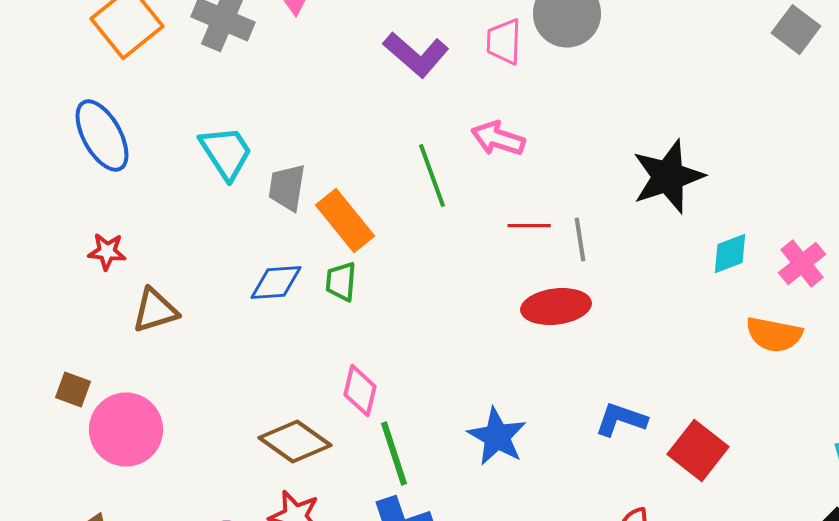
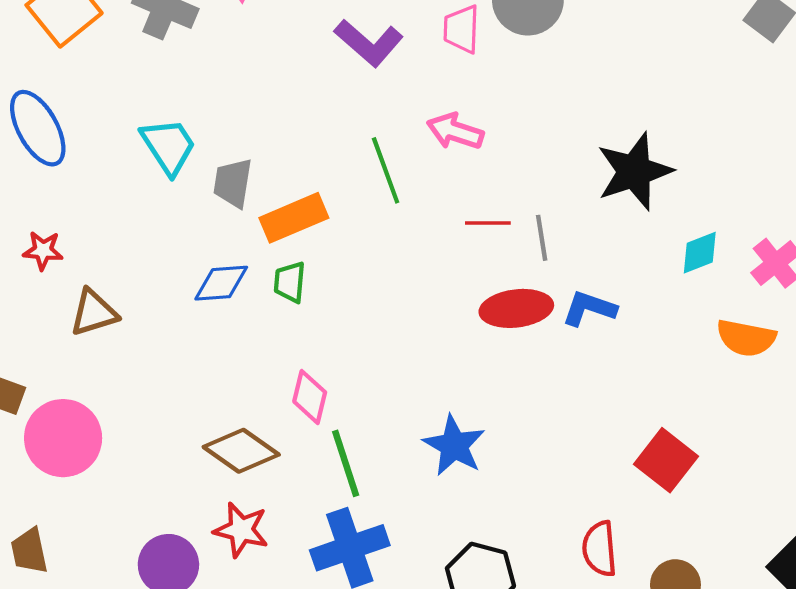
orange rectangle: (345, 221) -> (294, 218), turned -74
blue L-shape: (621, 420) -> (589, 308), moved

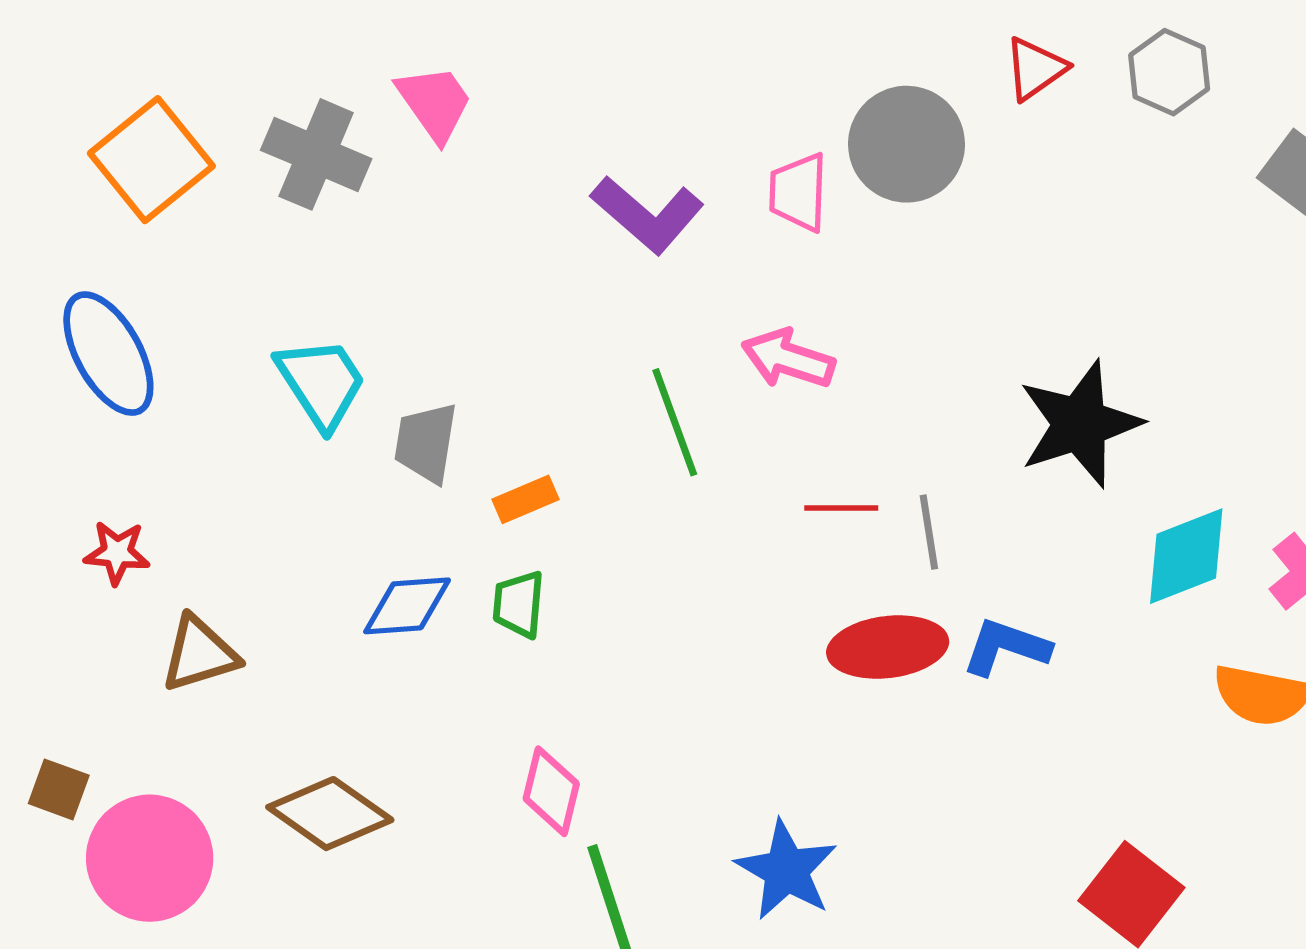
orange rectangle: (294, 218) -> (525, 499), size x0.6
cyan diamond: (700, 253) -> (1186, 556), size x1.4
brown diamond: (241, 451) -> (330, 814), moved

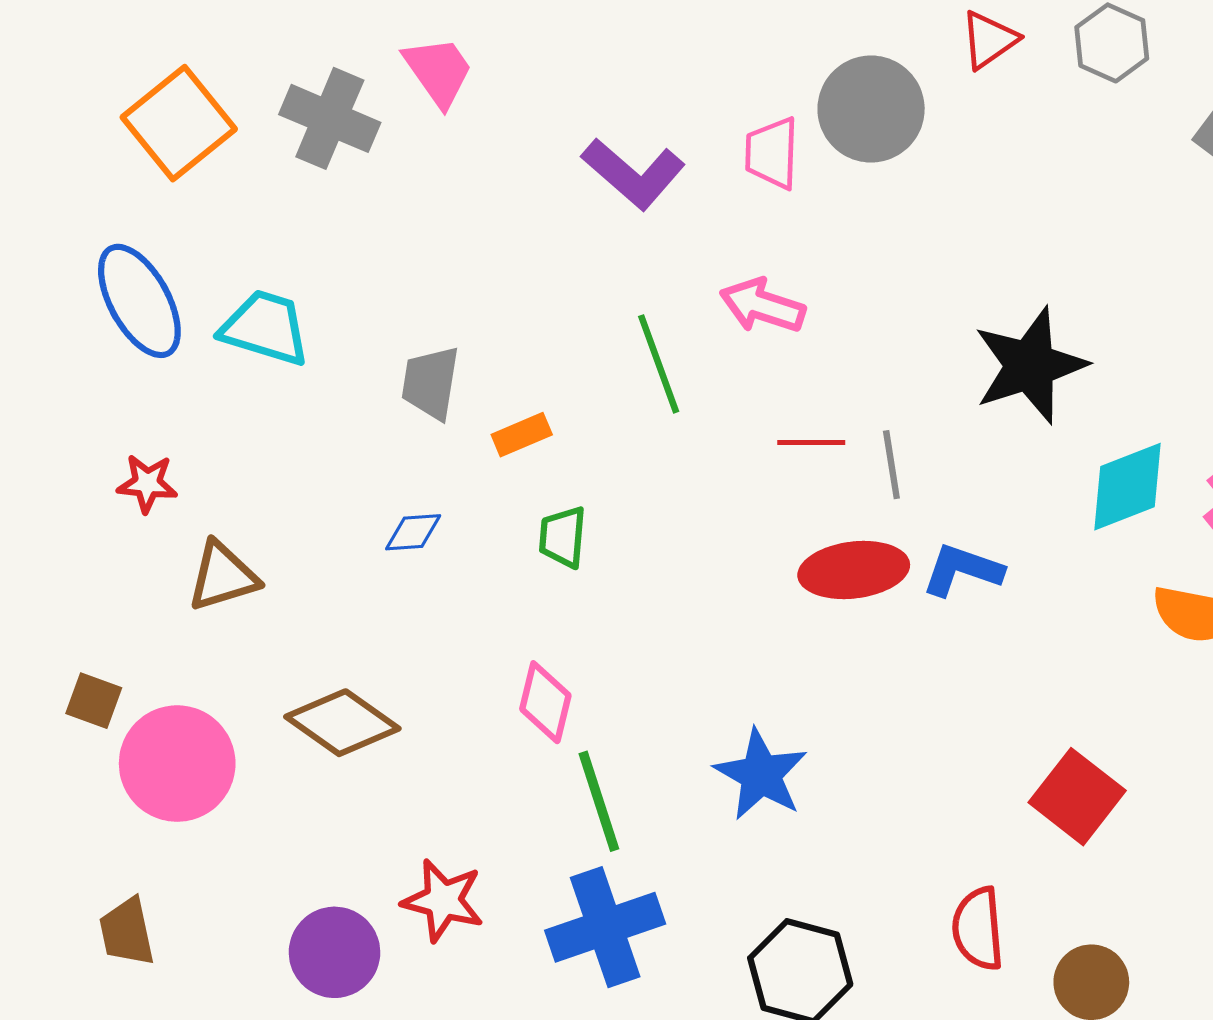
cyan trapezoid: (321, 383) -> (265, 328), moved, turned -40
green trapezoid: (519, 604) -> (563, 537), moved
blue diamond: (407, 606) -> (413, 532), size x0.7

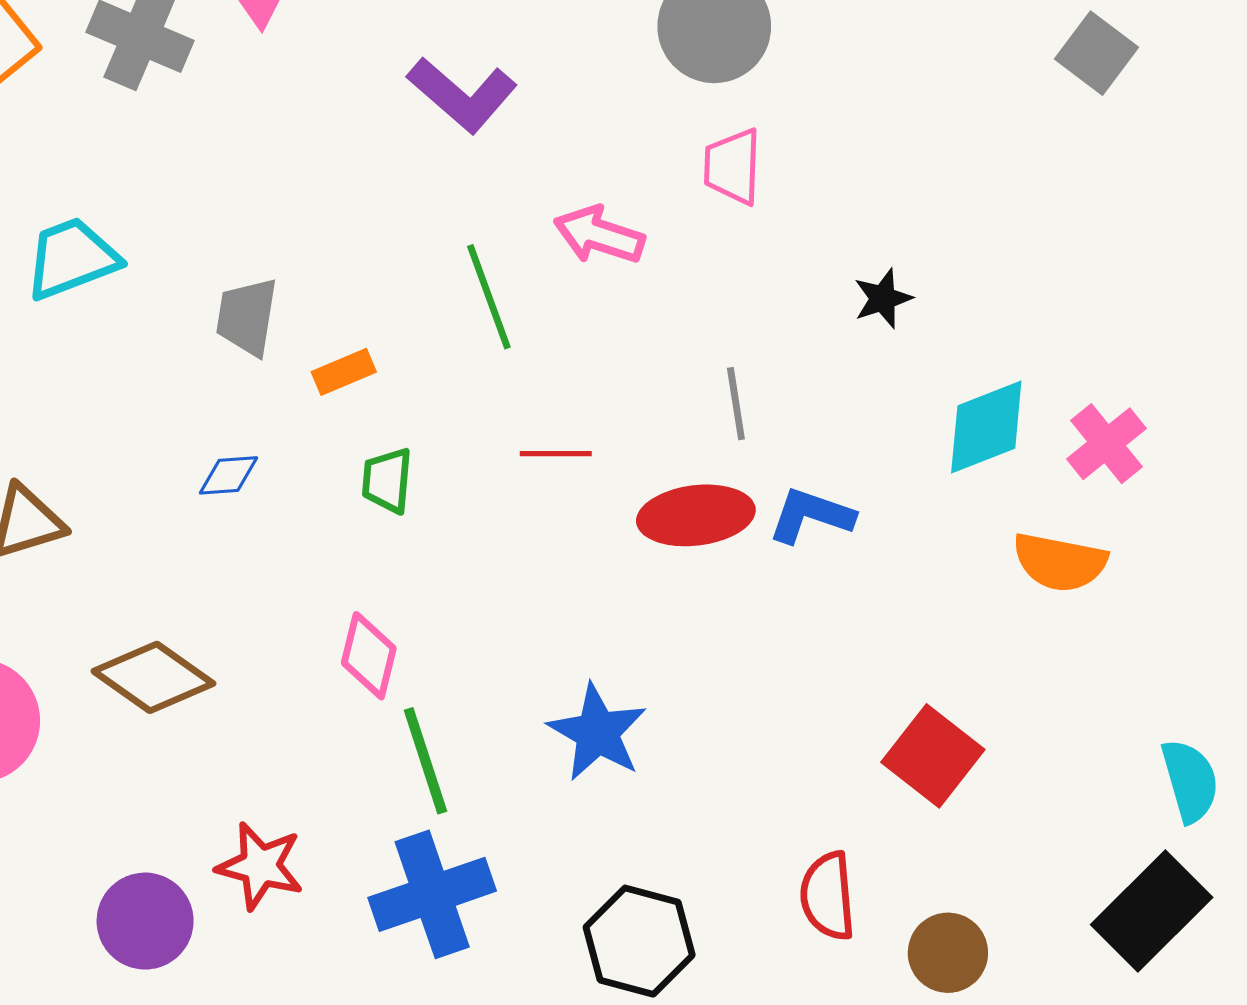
pink trapezoid: (772, 153) -> (733, 167), moved
cyan trapezoid: (265, 328) -> (72, 258), turned -38
black star: (1030, 365) -> (883, 298), size x0.5
red line: (811, 443) -> (556, 454), moved

